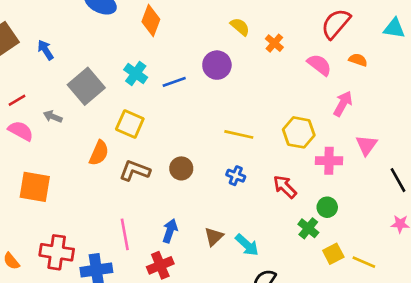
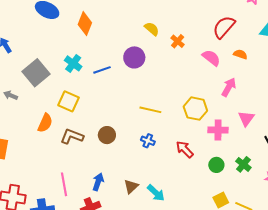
green cross: (308, 228) -> (243, 164), moved

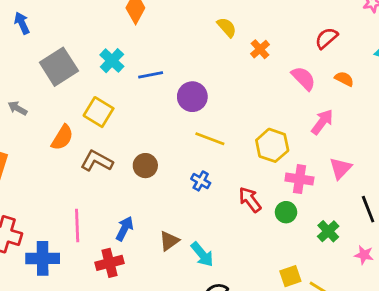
red semicircle: (224, 27) -> (326, 38), size x0.7
purple circle: (134, 57) -> (192, 97), moved
gray arrow: (11, 95) -> (17, 108), moved
green circle: (216, 165) -> (286, 212), moved

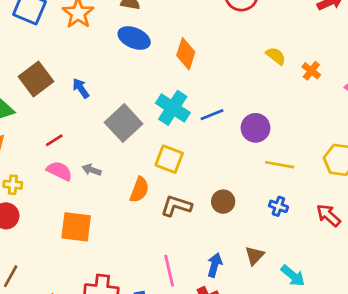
cyan cross: (112, 61) -> (173, 108), size x1.4
brown triangle: (169, 241) -> (255, 256), moved

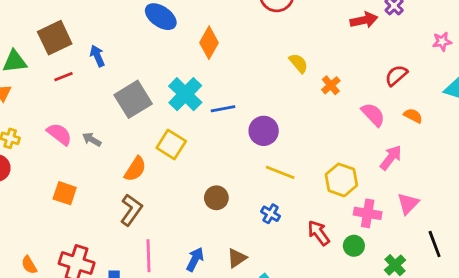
red line: (54, 140) -> (63, 77), moved
brown L-shape: (176, 206) -> (131, 210), moved, turned 96
orange square: (76, 227) -> (65, 193), size x0.7

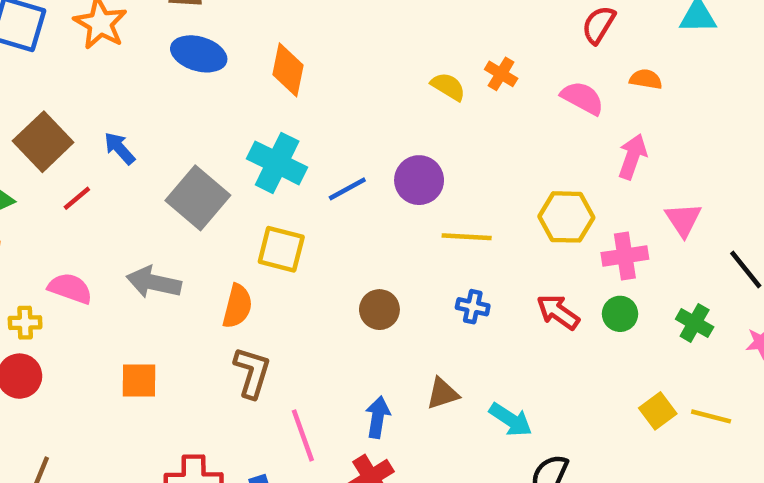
yellow semicircle: (298, 63) -> (448, 87), moved
blue line: (223, 109) -> (347, 189), moved
pink semicircle: (59, 134) -> (70, 288), moved
gray arrow: (92, 140) -> (154, 282), size x1.6
brown triangle: (237, 258) -> (443, 394), turned 35

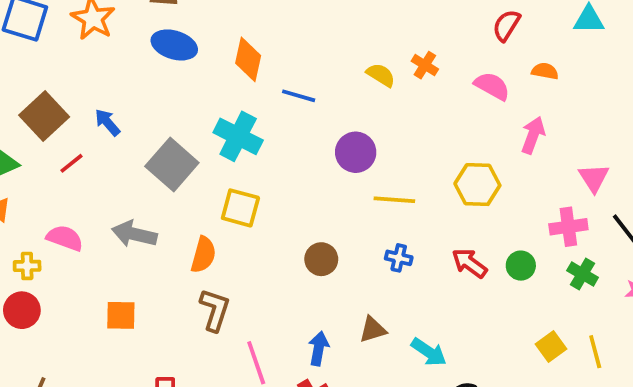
blue line: (347, 189) -> (299, 96), moved, turned 44
pink triangle: (683, 220) -> (594, 178), moved
pink cross: (625, 256) -> (568, 227), moved
yellow line: (711, 416) -> (595, 352), turned 60

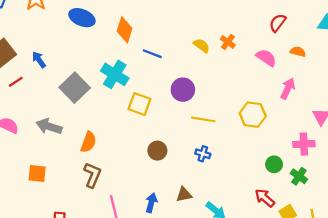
yellow square: (240, 208) -> (139, 104), moved
red arrow: (469, 263) -> (265, 198), moved
green cross: (583, 274) -> (299, 176), moved

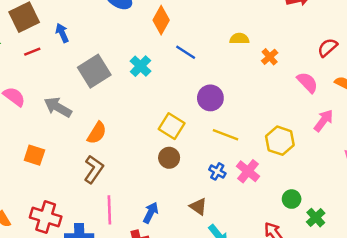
yellow semicircle: (202, 46) -> (239, 39), moved, turned -49
cyan cross: (115, 74) -> (140, 66), size x0.7
yellow square: (139, 104) -> (172, 126), moved
pink cross: (304, 144) -> (248, 171), moved, turned 30
brown triangle: (184, 194) -> (198, 207), moved, turned 35

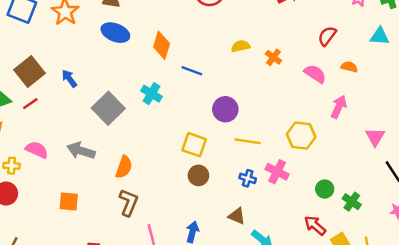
red line: (32, 52) -> (30, 104), moved

